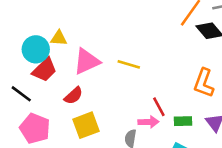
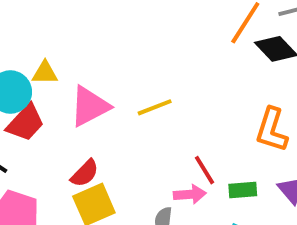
yellow line: (129, 64) -> (155, 107), turned -35
red semicircle: (74, 96) -> (85, 173), moved

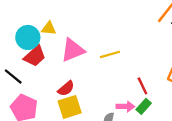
red line: (205, 170) -> (142, 86), moved
green rectangle: (243, 190) -> (144, 106), moved, turned -49

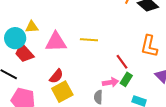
pink triangle: (73, 50) -> (56, 42), turned 30
yellow line: (110, 54) -> (89, 40), turned 30
red trapezoid: (35, 56) -> (24, 53), turned 100

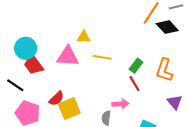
yellow triangle: (32, 27) -> (84, 37), moved
red semicircle: (56, 76) -> (56, 99), moved
green rectangle: (126, 79) -> (136, 66), moved

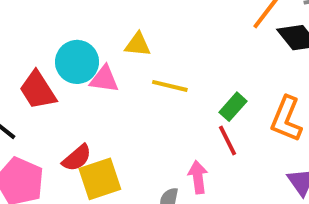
cyan circle: (26, 48) -> (77, 62), moved
pink triangle: (68, 56) -> (104, 79), size x0.7
pink arrow: (120, 104) -> (198, 177), turned -98

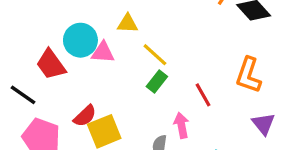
yellow line: (170, 86) -> (155, 55), turned 32
green rectangle: (233, 107) -> (157, 81), moved

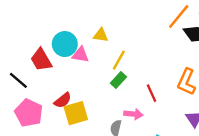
yellow line: (155, 55) -> (119, 60), turned 72
pink arrow: (181, 125) -> (133, 114), turned 102

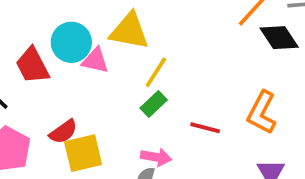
yellow triangle: (101, 35) -> (129, 31), size x1.6
red line: (151, 93) -> (205, 128), turned -54
pink arrow: (133, 114) -> (156, 157), moved

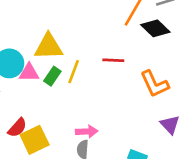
green rectangle: (154, 104) -> (52, 76), moved
orange L-shape: (262, 113) -> (154, 84), turned -40
red line: (205, 128) -> (113, 60), moved

